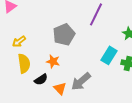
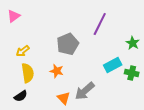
cyan rectangle: (109, 55) -> (113, 65), turned 30
black semicircle: (41, 79) -> (21, 96), moved

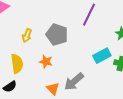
gray pentagon: (68, 44) -> (57, 35), turned -30
yellow arrow: (23, 51) -> (27, 36), moved, turned -32

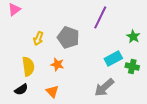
gray arrow: (74, 82) -> (104, 87), moved
orange triangle: (53, 89) -> (52, 91), moved

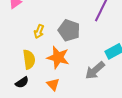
orange star: (57, 64) -> (58, 57), size x1.6
gray arrow: (104, 87) -> (95, 70), moved

